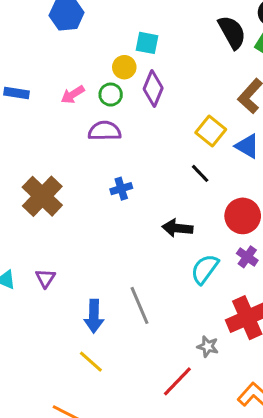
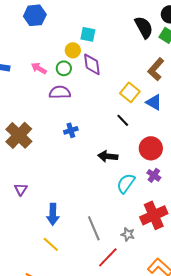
purple diamond: (153, 88) -> (92, 64), turned -30
pink arrow: (73, 95) -> (39, 68), turned 63
gray line: (139, 305) -> (94, 228), moved

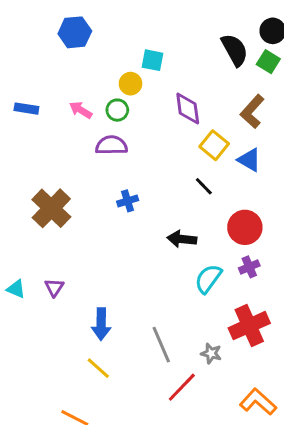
purple diamond: (92, 64) -> (188, 109), moved
purple cross: (154, 175) -> (249, 267), turned 32

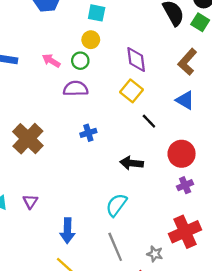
cyan square: (152, 60) -> (97, 13), moved
yellow square: (214, 145) -> (131, 91), moved
cyan semicircle: (208, 279) -> (116, 205), moved

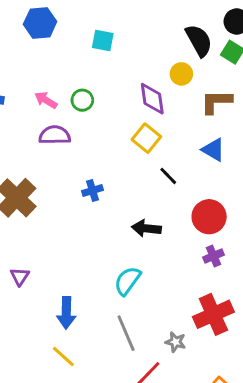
yellow circle: (91, 40) -> (181, 74), moved
brown L-shape: (187, 62) -> (216, 102), turned 48
purple semicircle: (76, 89) -> (55, 135), moved

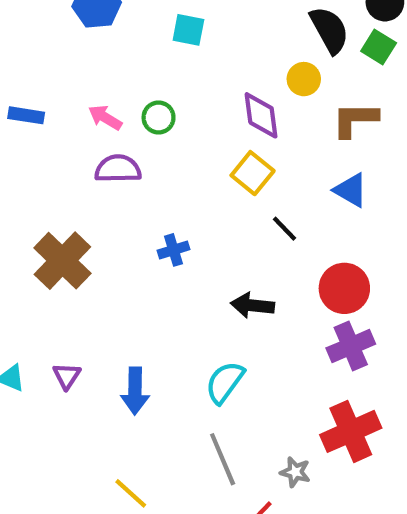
purple cross: (213, 256) -> (351, 346), size x1.5
blue arrow: (66, 313) -> (135, 391), moved

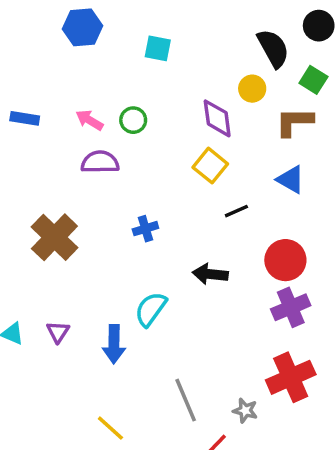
green square: (379, 47) -> (313, 80), moved
black line: (285, 229) -> (236, 211), turned -70
cyan semicircle: (225, 382) -> (151, 309), moved

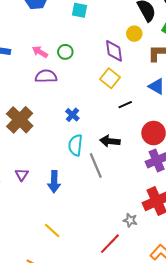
blue cross: (145, 229) -> (72, 115), turned -32
cyan semicircle: (151, 309) -> (75, 145), moved, turned -30
gray line: (186, 400) -> (96, 165), moved

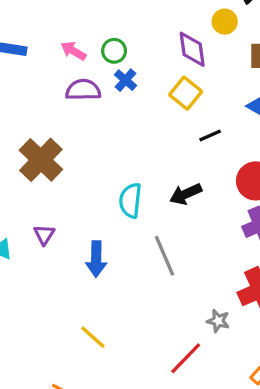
blue cross: (72, 115) -> (125, 80), moved
black arrow: (110, 141) -> (186, 194), turned -30
gray line: (96, 165) -> (164, 256), moved
purple triangle: (22, 175) -> (44, 235), moved

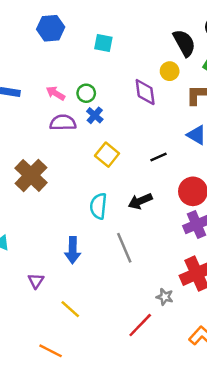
yellow square: (186, 93) -> (107, 155), moved
purple triangle: (44, 235) -> (36, 281), moved

